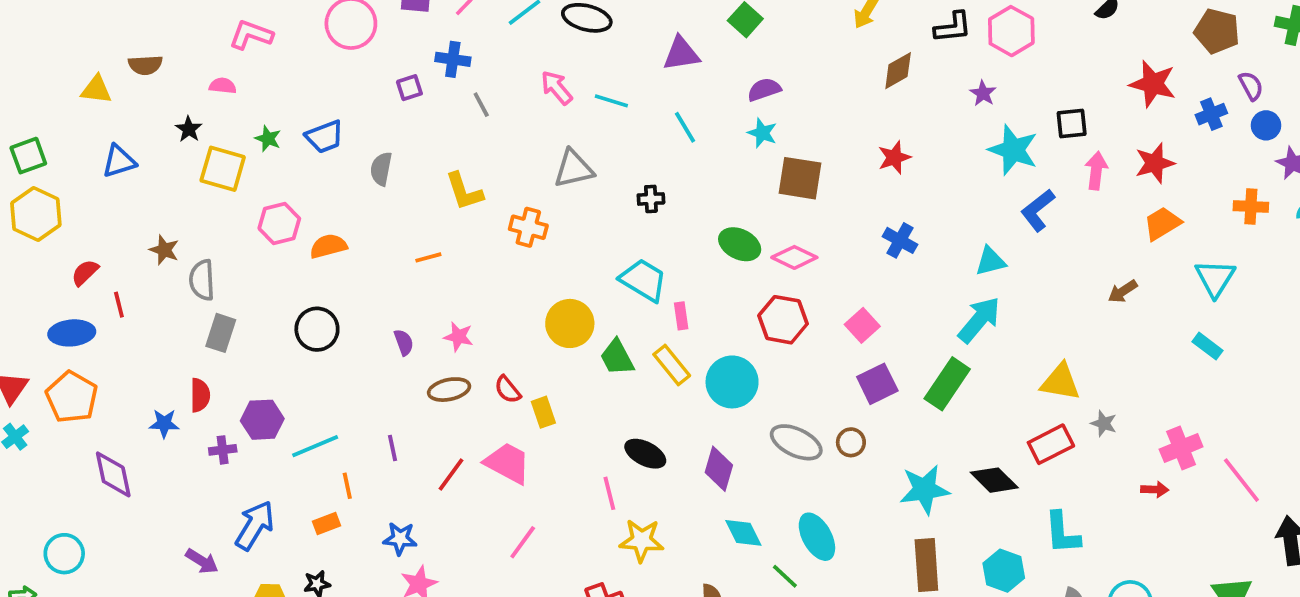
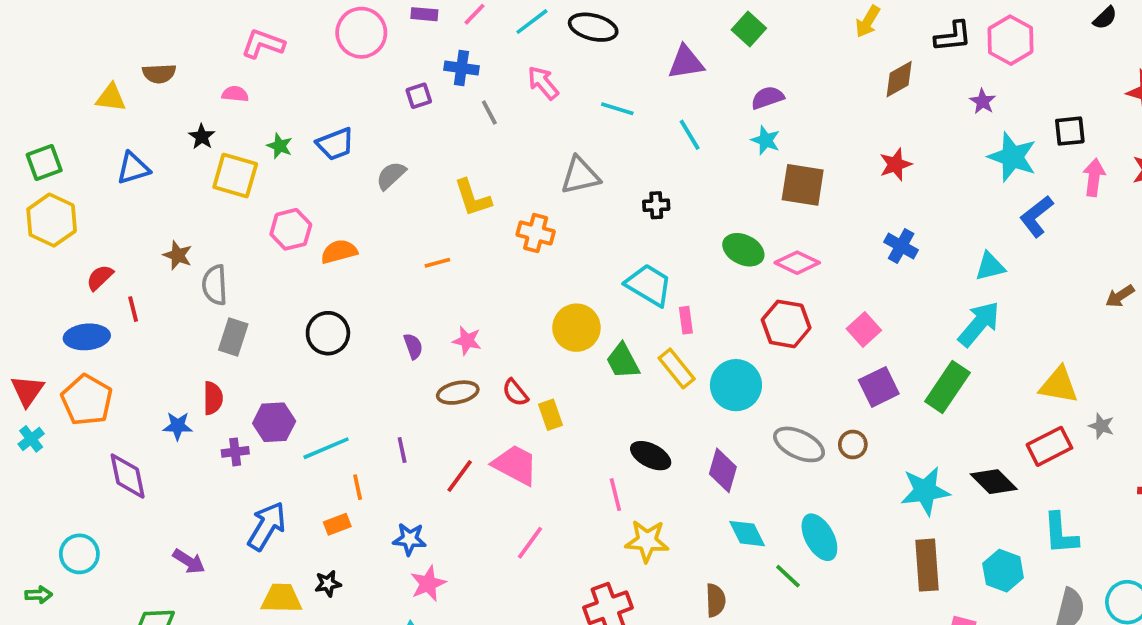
pink arrow: (557, 88) -> (543, 83), moved
gray semicircle: (381, 169) -> (391, 176), turned 36
purple arrow: (202, 561) -> (189, 561), moved

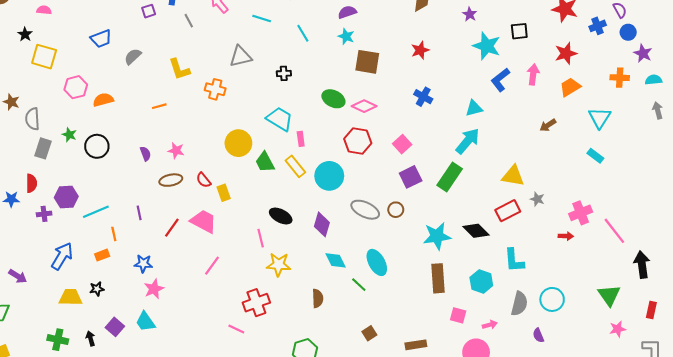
green star: (280, 146) -> (69, 135), moved
pink arrow: (1094, 177) -> (533, 74), moved

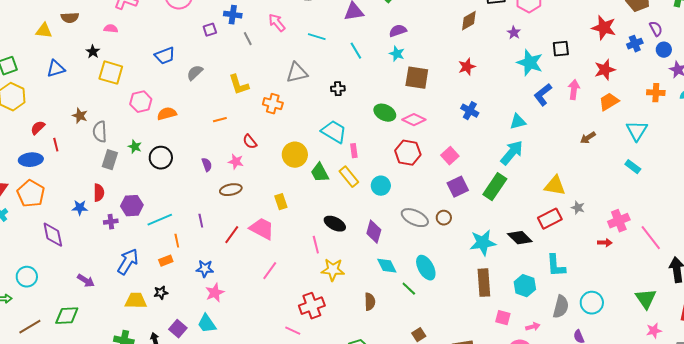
cyan circle: (329, 176) -> (381, 186), size x0.7
red semicircle: (204, 180) -> (250, 142), moved

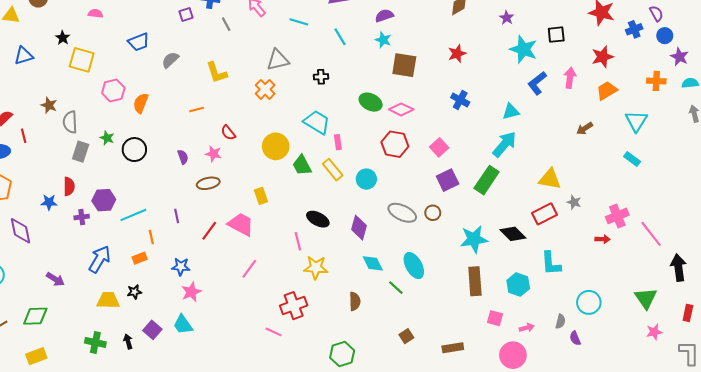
pink semicircle: (111, 29) -> (95, 14), moved
orange cross: (273, 104) -> (265, 89), moved, turned 30
orange semicircle: (167, 114) -> (141, 103), turned -54
gray semicircle: (561, 307) -> (560, 321), moved, size x0.6

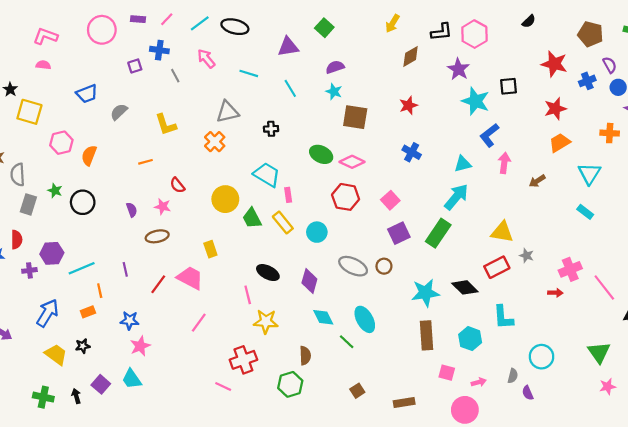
purple star: (507, 18) -> (458, 69), size x1.5
pink arrow: (570, 78) -> (504, 163), moved
yellow trapezoid: (108, 300) -> (56, 355), turned 35
green hexagon: (342, 354) -> (290, 384), moved

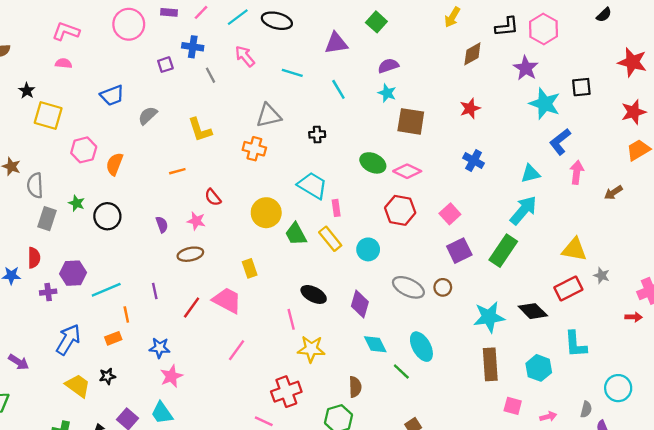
orange cross: (215, 142) -> (254, 149), turned -30

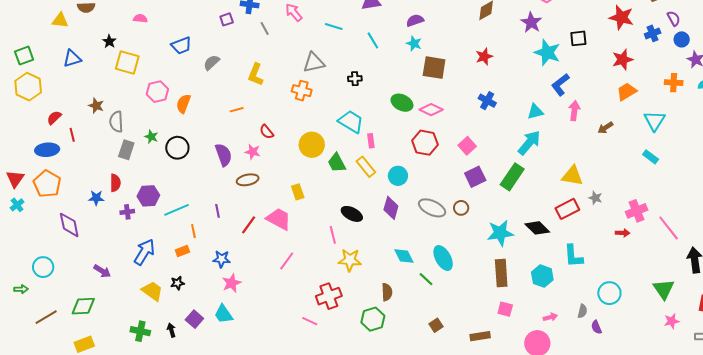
yellow L-shape: (200, 130) -> (256, 75), turned 40
purple semicircle: (162, 225) -> (224, 155), size x1.6
purple diamond: (360, 304) -> (391, 208), moved
pink square: (513, 406) -> (505, 309), moved

